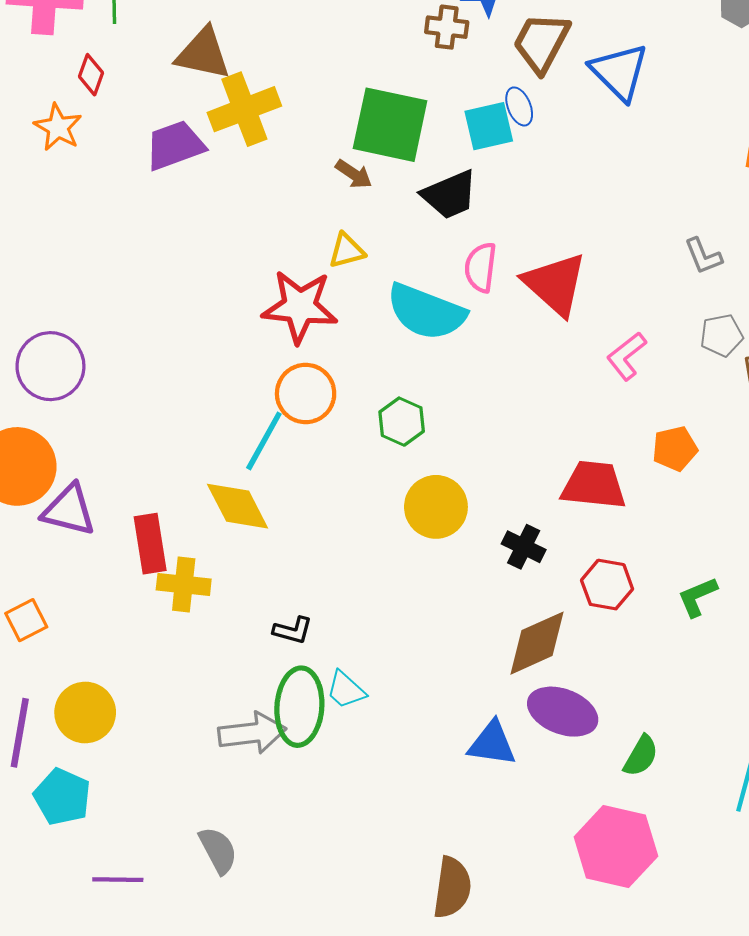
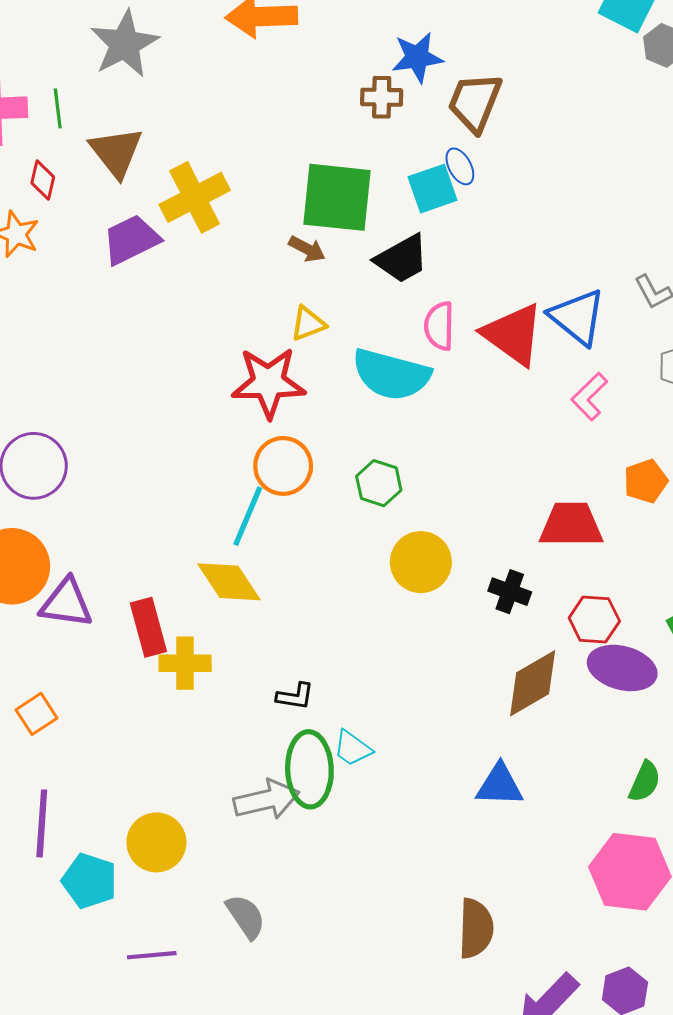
brown triangle: (203, 54) -> (116, 152), moved, turned 46
blue triangle: (619, 72) -> (577, 317), moved
purple ellipse: (563, 712) -> (622, 668), moved
yellow circle: (85, 713) -> (156, 842), moved

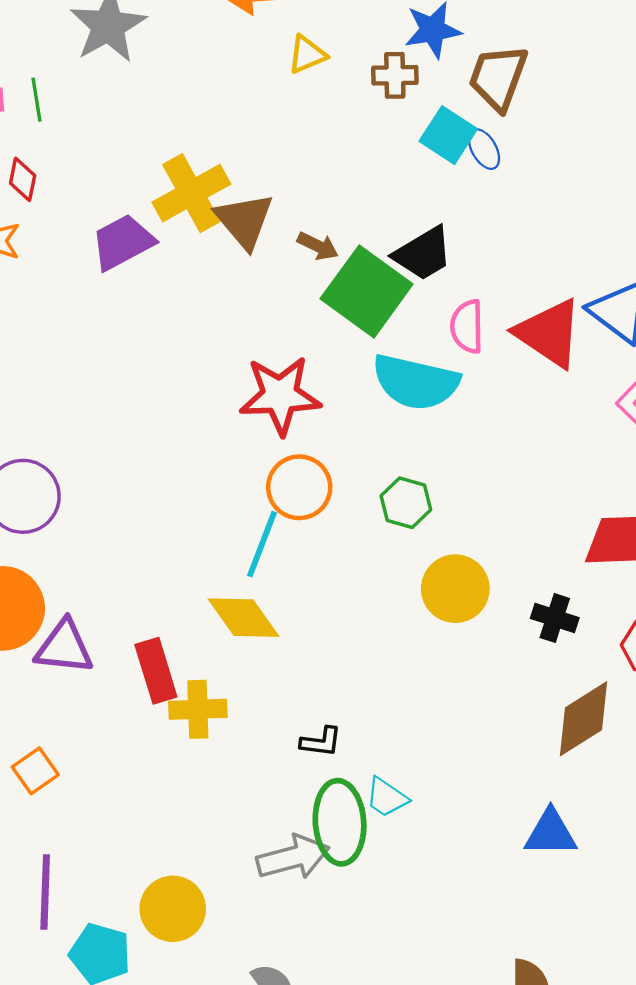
brown triangle: (116, 152) -> (244, 221), moved
cyan square: (433, 189) -> (448, 135), moved, turned -36
green square: (337, 197) -> (367, 291), moved, turned 32
yellow triangle: (308, 324) -> (307, 54), moved

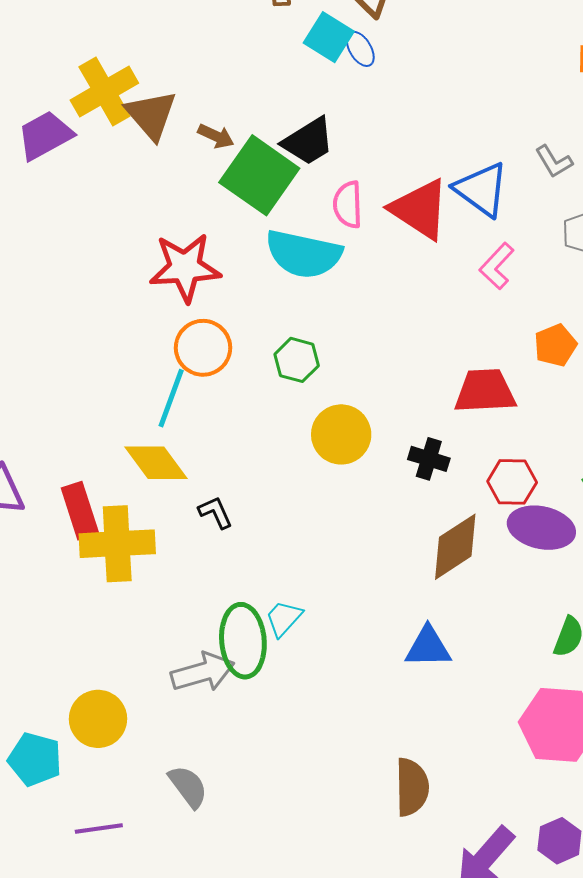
yellow cross: (198, 709) -> (117, 544), size x1.5
black L-shape: (321, 742) -> (215, 512), moved, turned -120
cyan trapezoid: (387, 797) -> (284, 618), turned 99

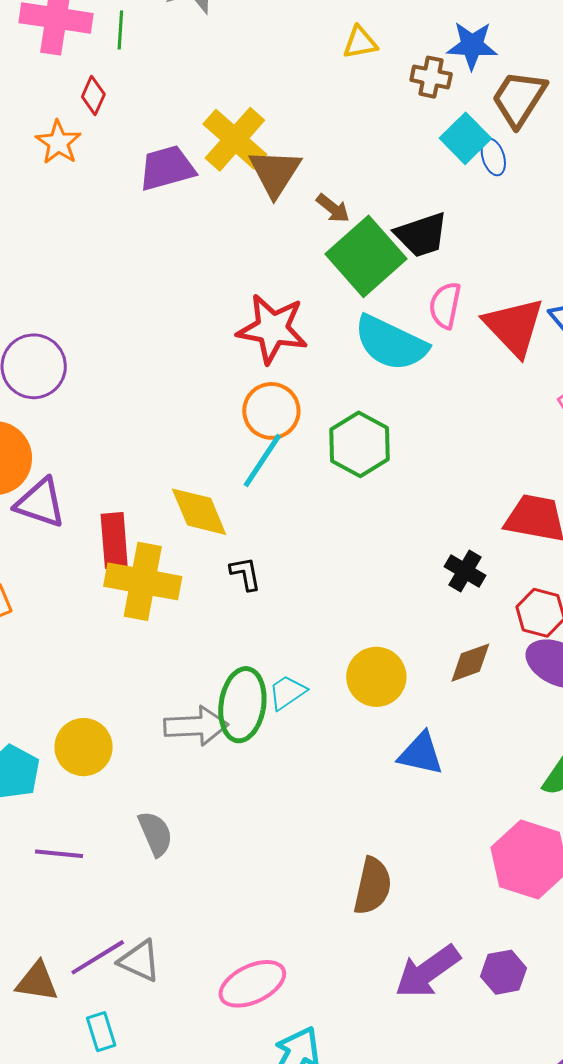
yellow cross: (104, 92) -> (235, 139), turned -32
green hexagon: (297, 360) -> (360, 444), size x1.4
cyan line: (171, 398) -> (262, 460), moved
yellow circle: (341, 434) -> (376, 677), moved
brown diamond: (455, 547) -> (470, 663), size x0.7

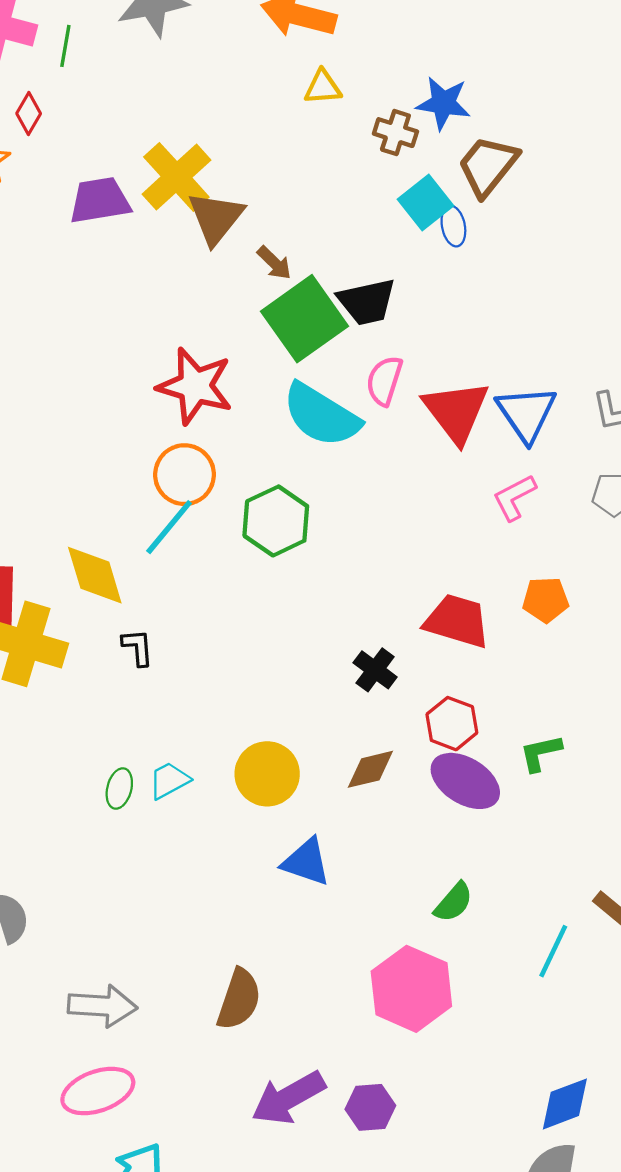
green ellipse: (242, 705) -> (119, 788), size x0.5
gray arrow: (196, 726) -> (102, 1006), moved

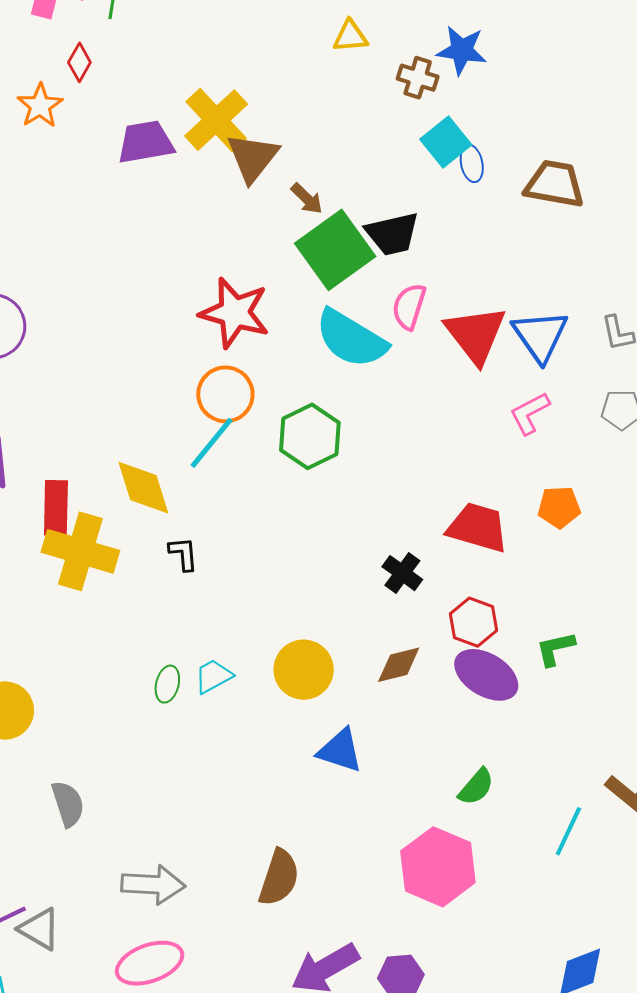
brown trapezoid: (488, 166) -> (555, 184), moved, turned 62

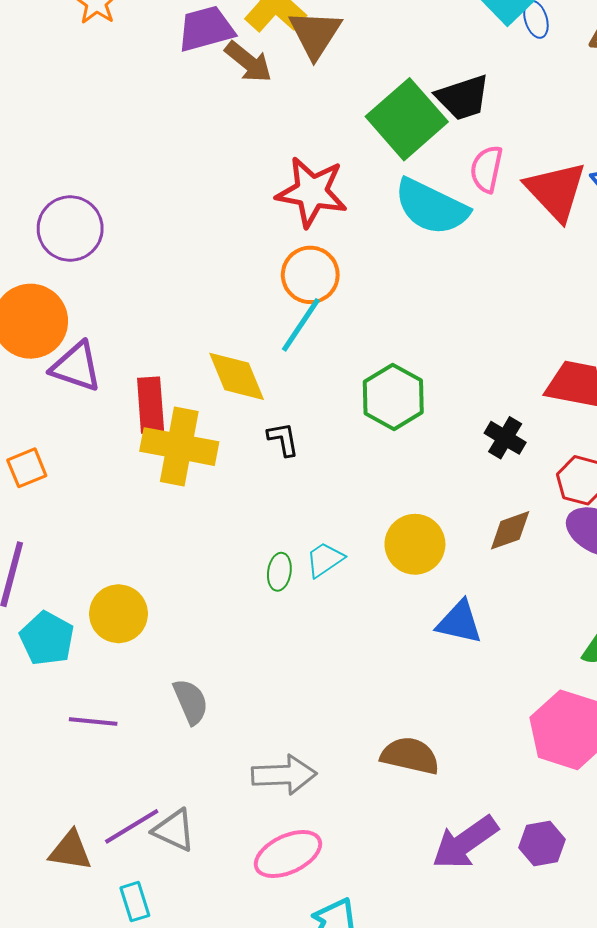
brown arrow: (307, 199) -> (248, 62), moved, size x1.4
green hexagon: (310, 436) -> (393, 397), moved
brown semicircle: (279, 878) -> (410, 756), turned -90

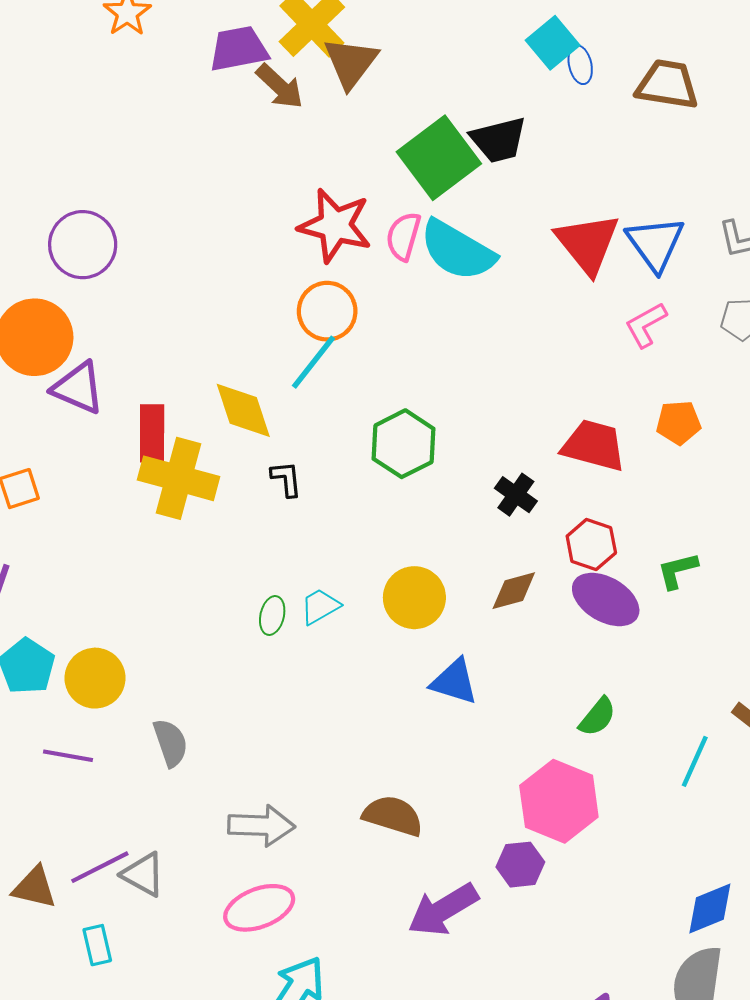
pink semicircle: (486, 169) -> (403, 236), moved
yellow circle: (118, 614) -> (95, 678), moved
purple hexagon: (542, 844) -> (520, 865), moved

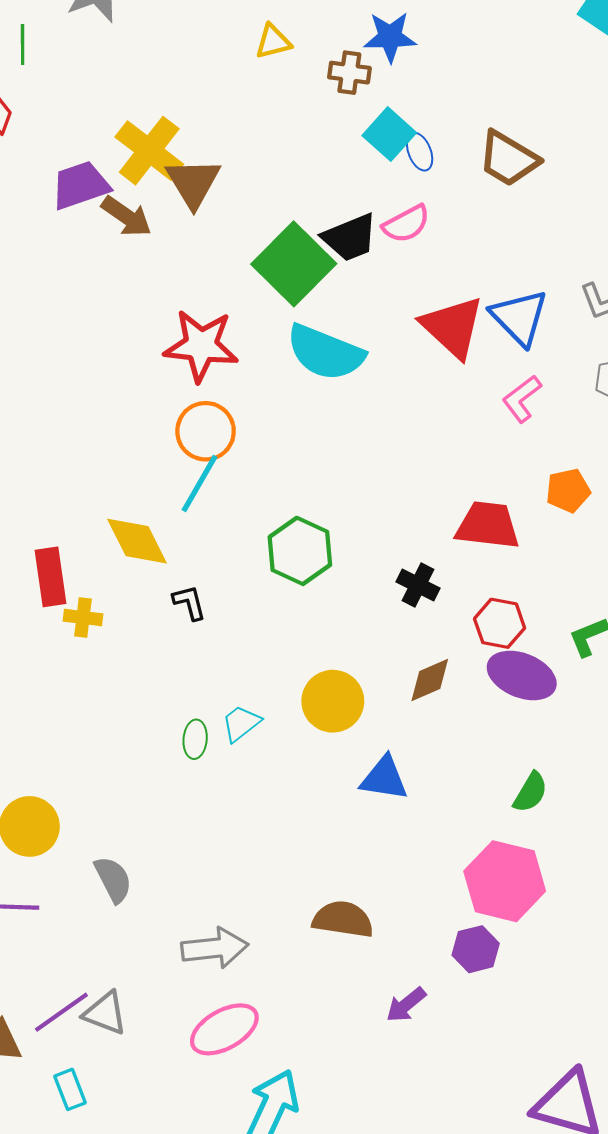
brown trapezoid: (667, 84) -> (508, 159), turned -150
pink semicircle: (403, 236) -> (406, 224), moved, turned -126
yellow cross: (178, 478) -> (83, 617), size x0.5
purple arrow: (443, 910) -> (406, 1005), size x0.6

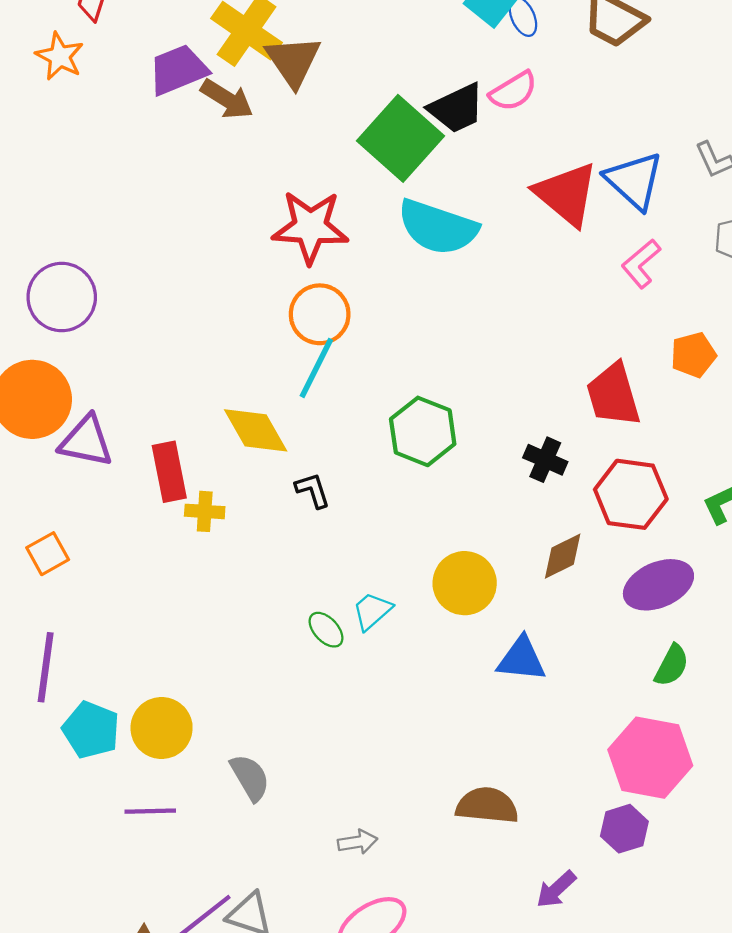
red trapezoid: (488, 525) -> (613, 395), turned -110
red hexagon: (500, 623) -> (631, 494), size x1.4
purple ellipse: (522, 675) -> (658, 585), moved, turned -42
green ellipse: (195, 739) -> (326, 630), turned -45
gray arrow: (215, 948) -> (358, 842), size x0.6

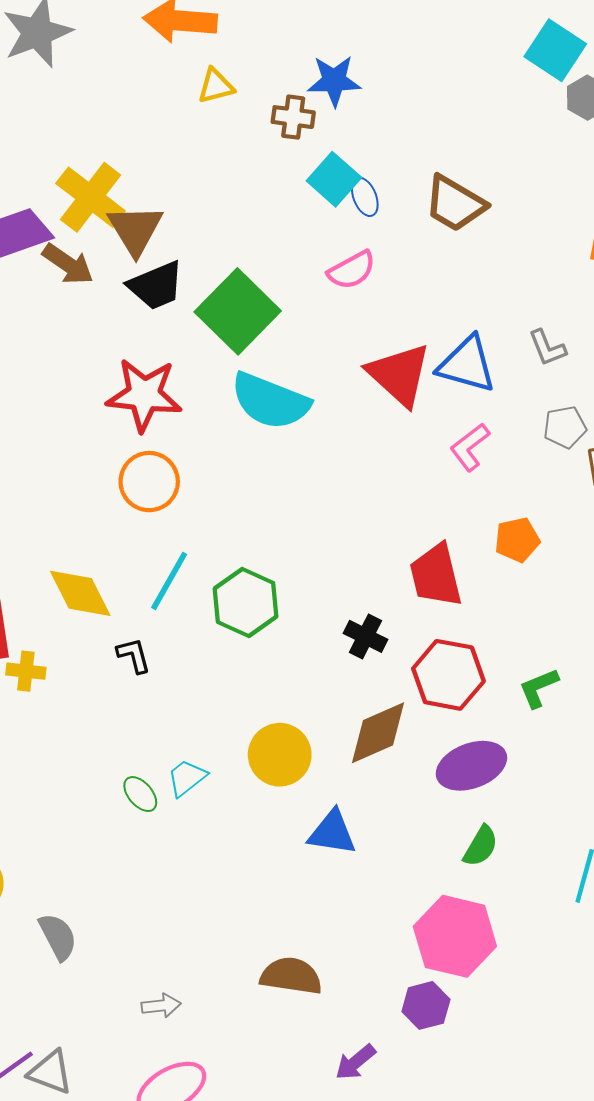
black trapezoid: (457, 108) -> (156, 286), moved
blue triangle: (634, 181) -> (467, 364), turned -30
cyan line: (316, 368) -> (169, 581), moved
brown diamond: (563, 556) -> (378, 733), size x1.4

